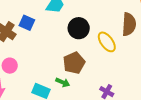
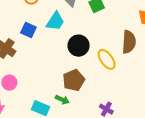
blue square: (27, 23) -> (28, 30), moved

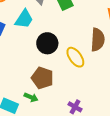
brown pentagon: (74, 80) -> (42, 78), turned -30

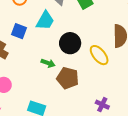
green arrow: (31, 97) -> (48, 63), moved

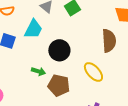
yellow ellipse: (99, 55) -> (93, 72), moved

